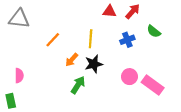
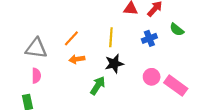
gray triangle: (19, 19) -> (36, 48), moved
orange arrow: (72, 60) -> (77, 59), moved, turned 40

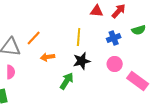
green semicircle: (177, 30) -> (139, 30), turned -56
orange line: (71, 38) -> (34, 38), moved
pink circle: (152, 77) -> (115, 64), moved

